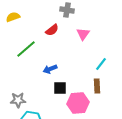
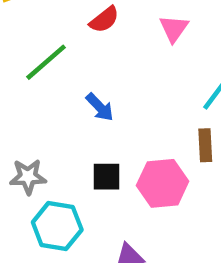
blue arrow: (50, 69) -> (100, 107), turned -112
black square: (60, 88) -> (106, 177), moved

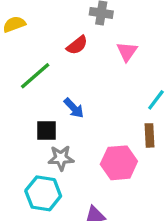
gray star: (28, 177) -> (61, 158), moved
black square: (106, 177) -> (46, 131), moved

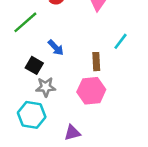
black square: (46, 131) -> (34, 65), turned 30
brown rectangle: (150, 135) -> (96, 62), moved

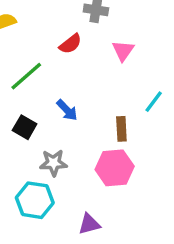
black square: (34, 65) -> (25, 127), moved

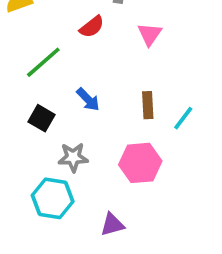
cyan line: (154, 102) -> (183, 118), moved
brown rectangle: (121, 129) -> (148, 105), moved

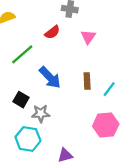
blue arrow: (88, 100) -> (50, 78), size x1.5
black square: (41, 118) -> (21, 100), moved
pink hexagon: (140, 163) -> (106, 125), moved

